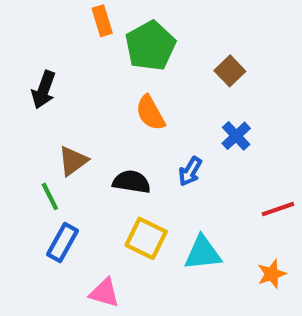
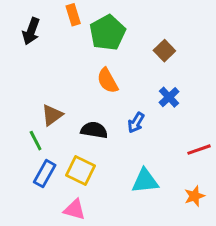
black arrow: (44, 90) -> (31, 31), moved
yellow square: (146, 238) -> (81, 171), moved

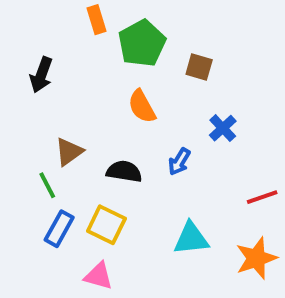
black arrow: (31, 31) -> (41, 75), moved
brown square: (164, 51) -> (199, 67), moved, turned -30
orange star: (194, 196) -> (256, 258), size x1.5

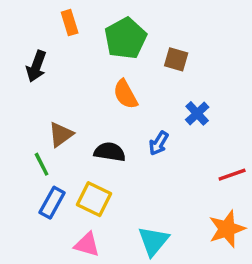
orange rectangle: (97, 20) -> (70, 23), moved
cyan triangle: (191, 239) -> (153, 241), moved, turned -44

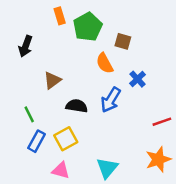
orange rectangle: (70, 23) -> (60, 16), moved
orange semicircle: (125, 94) -> (105, 63), moved
brown triangle: (61, 134) -> (52, 80), moved
blue arrow: (159, 143) -> (111, 100), size x1.5
yellow square: (94, 199) -> (66, 139), turned 35

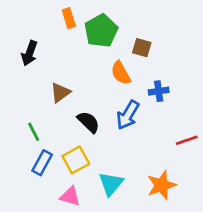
blue cross: (138, 79) -> (159, 91), turned 35
black semicircle: (77, 106) -> (88, 122), turned 35
orange star: (158, 159) -> (161, 185), moved
cyan triangle: (107, 168) -> (111, 184), moved

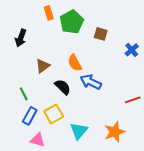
orange semicircle: (121, 73) -> (75, 63), moved
blue cross: (159, 91) -> (132, 50), moved, turned -32
blue arrow: (128, 115) -> (91, 82), turned 85
pink triangle: (70, 196) -> (38, 140), moved

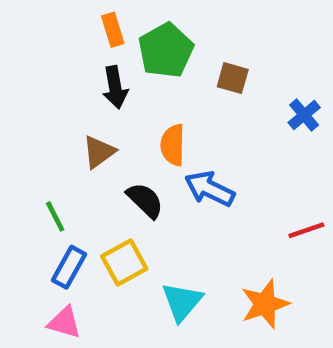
black arrow: (21, 38) -> (115, 87), moved, turned -30
orange semicircle: (75, 63) -> (173, 145), turned 30
pink triangle: (38, 140) -> (64, 322), moved

